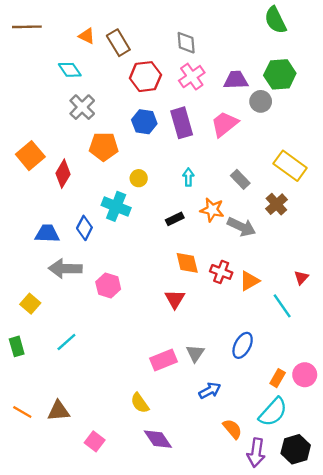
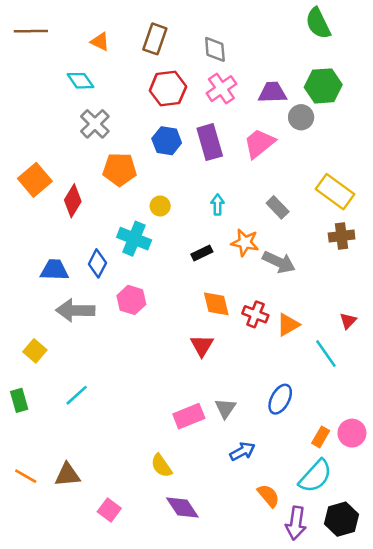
brown rectangle: (118, 43) -> (155, 39), moved, turned 50
brown cross: (276, 204) -> (342, 236), moved, turned 35
pink hexagon: (108, 285) -> (131, 300), moved

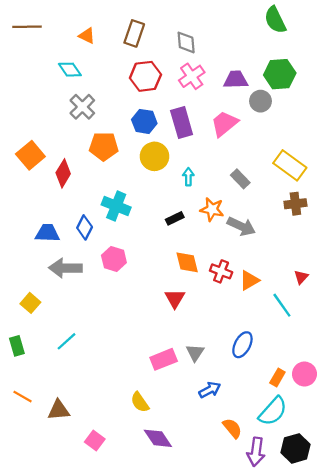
yellow circle: (160, 206) -> (154, 156), moved, size x1.6
orange line: (26, 476) -> (23, 397), moved

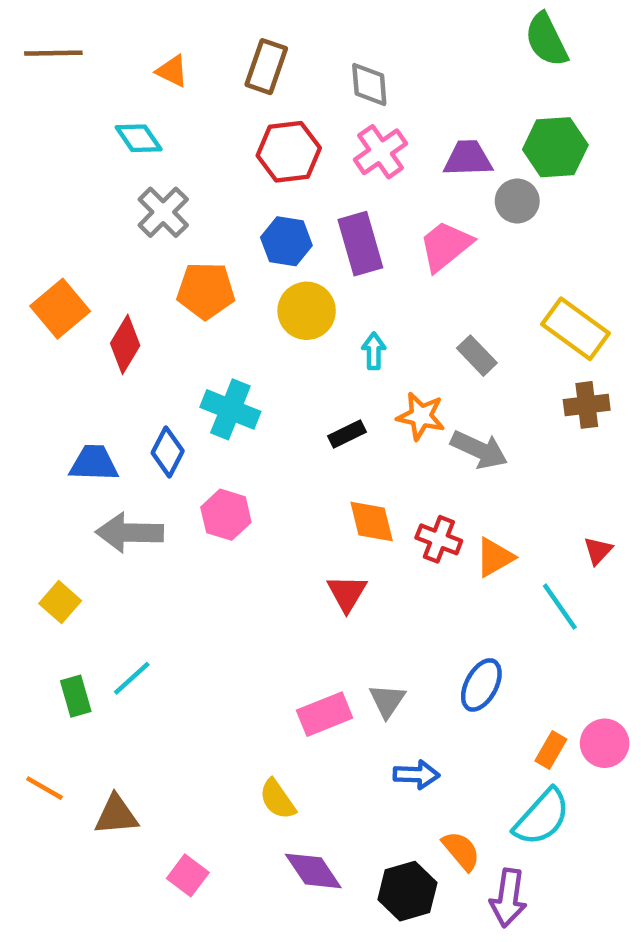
green rectangle: (17, 346) -> (76, 696), moved
blue arrow: (210, 390) -> (416, 775), turned 30
black hexagon: (295, 448) -> (407, 891), moved

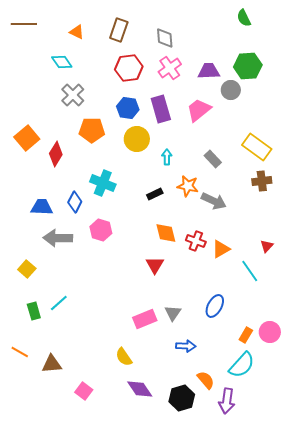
green semicircle: (546, 40) -> (244, 18), size x0.7

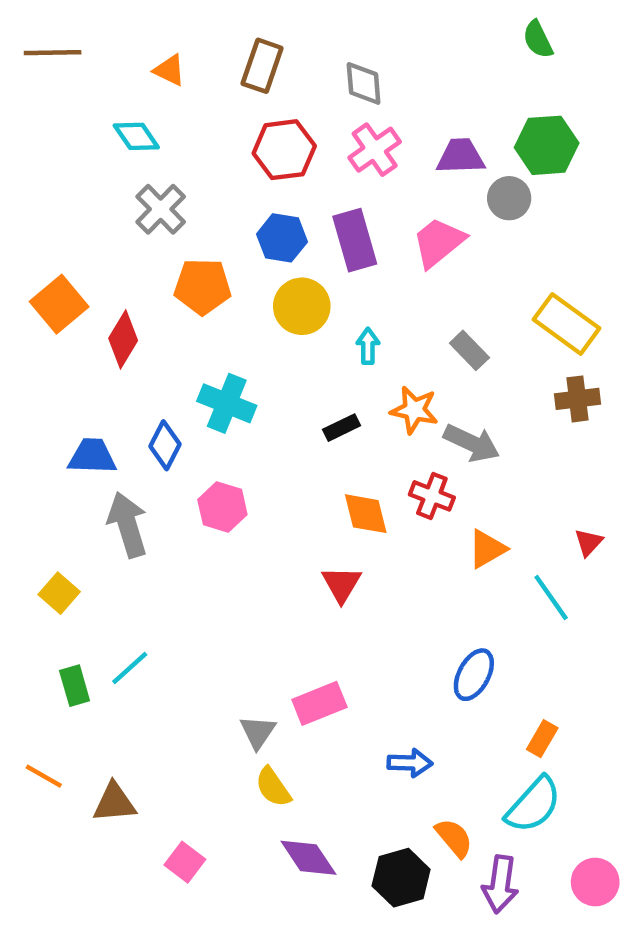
gray arrow: (58, 238) -> (128, 525), turned 72
red cross: (196, 241) -> (432, 496), moved
gray triangle: (173, 313) -> (258, 732), moved
pink circle: (270, 332) -> (595, 882), moved

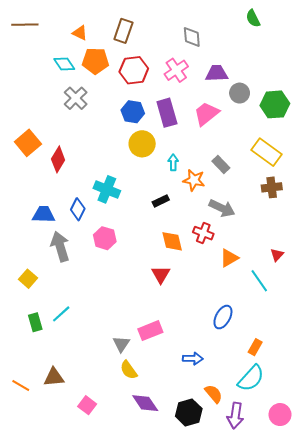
gray diamond: (364, 83) -> (192, 37), moved
green hexagon: (547, 145) -> (275, 104), moved
orange pentagon: (203, 286) -> (95, 61), moved
orange star: (414, 410) -> (194, 180), moved
orange line: (44, 776) -> (21, 385), moved

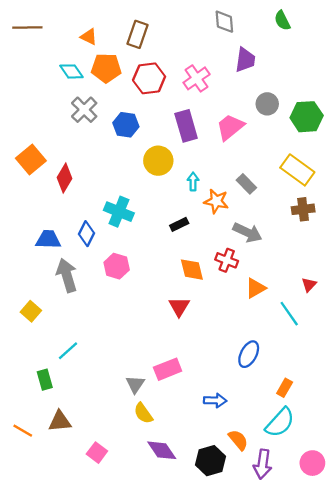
gray diamond: (192, 37) -> (224, 22), moved
purple trapezoid: (217, 73) -> (245, 60), moved, turned 100
blue hexagon: (133, 112) -> (126, 125), moved
green rectangle: (35, 322) -> (45, 380), moved

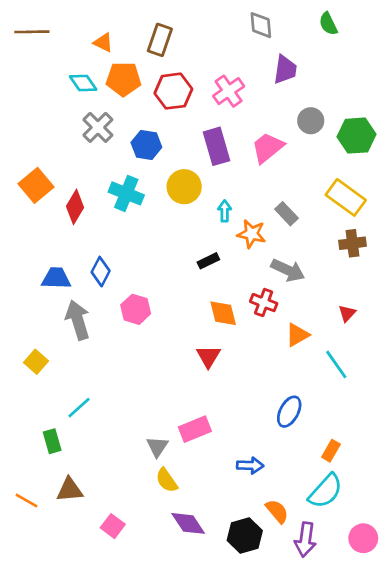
cyan cross: (119, 212) -> (126, 193), moved
red triangle: (309, 285) -> (347, 313), moved

